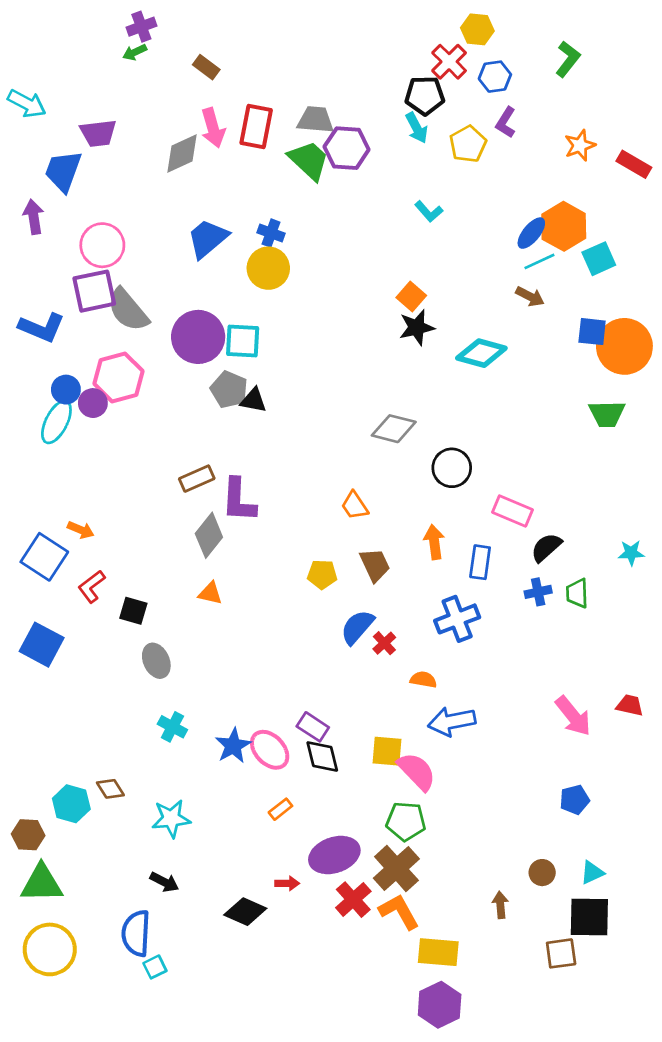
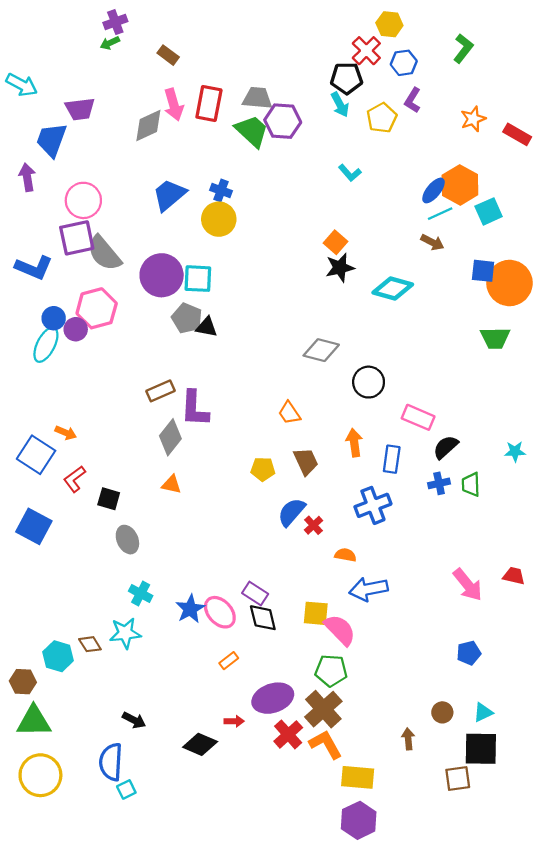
cyan star: (171, 819) -> (125, 633), moved

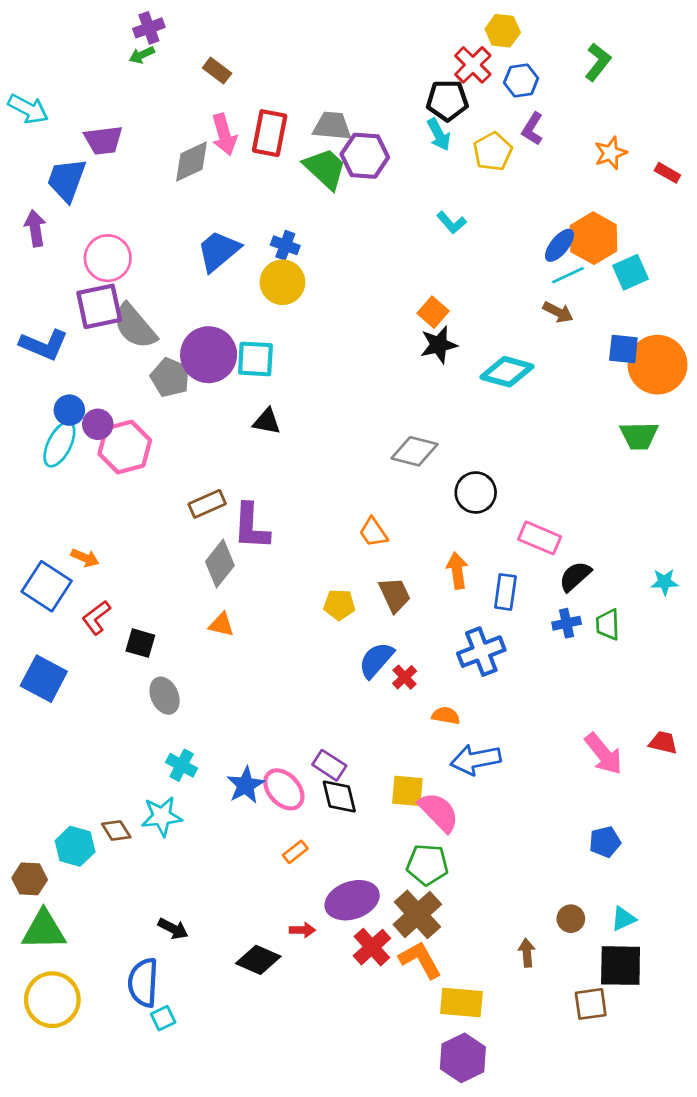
red rectangle: (517, 134) -> (667, 173), size x0.7
pink hexagon: (97, 308) -> (125, 447), moved
gray pentagon: (187, 318) -> (170, 377), moved

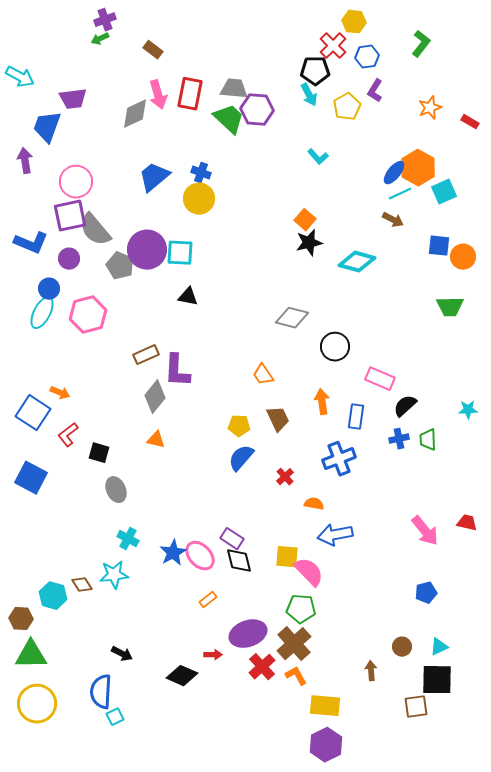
orange circle: (657, 365) -> (463, 257), size x0.6
purple circle: (98, 424) -> (69, 259), moved
blue semicircle: (376, 660) -> (241, 458), moved
orange L-shape: (420, 960) -> (296, 676), size x0.7

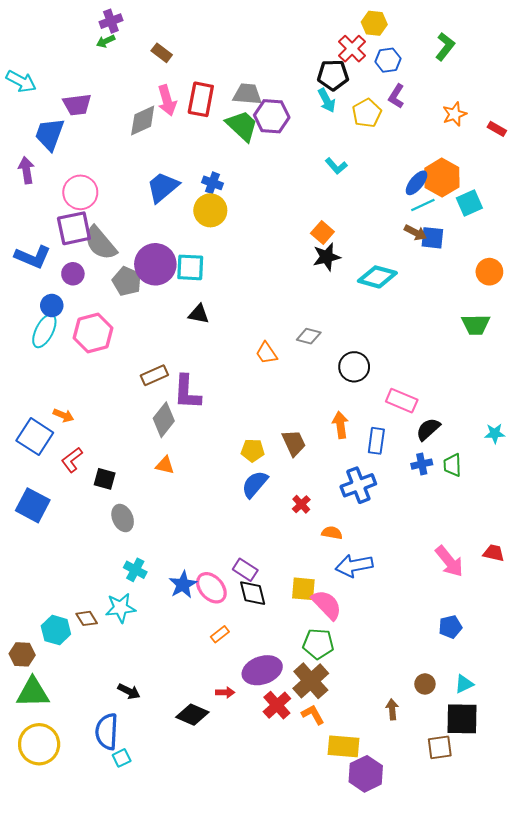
blue square: (439, 246) -> (432, 238), moved
gray diamond: (292, 318) -> (309, 336), size x0.7
orange trapezoid: (263, 375) -> (266, 353), moved
purple hexagon: (326, 745) -> (366, 774), moved

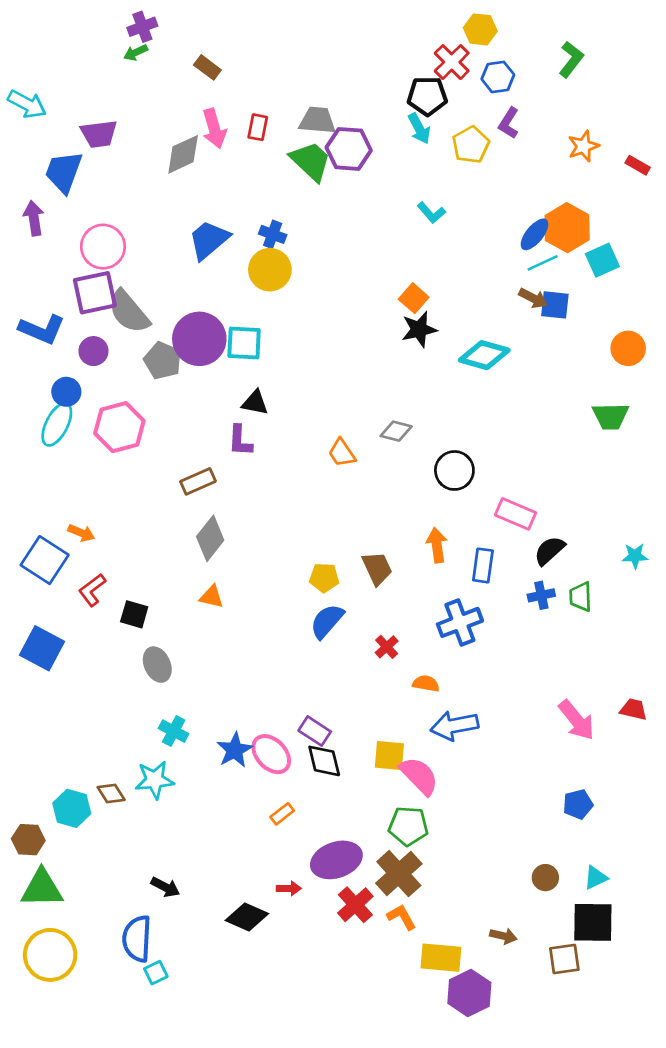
red rectangle: (201, 99) -> (258, 127), size x0.6
purple L-shape: (187, 392) -> (240, 441), moved, size x0.7
brown arrow: (392, 709) -> (503, 936), moved, turned 108

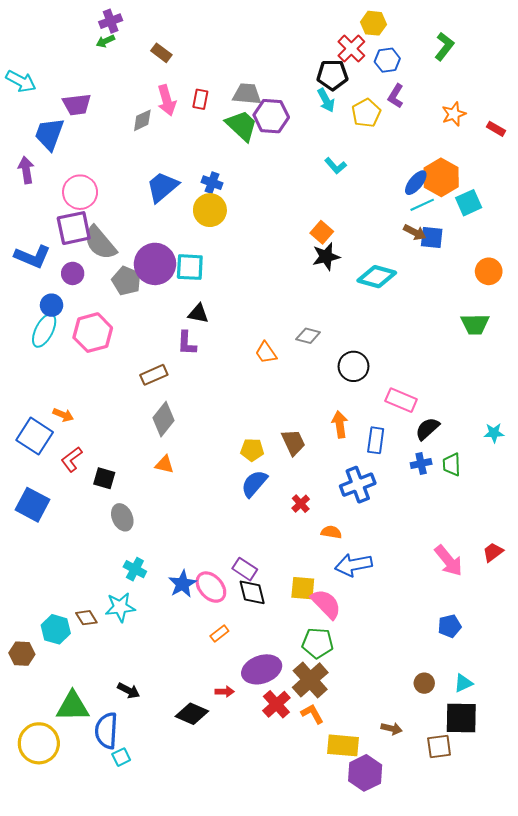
gray diamond: (183, 154) -> (142, 120), size x0.7
red trapezoid: (634, 709) -> (493, 552), turned -50
green triangle: (42, 888) -> (73, 706), moved

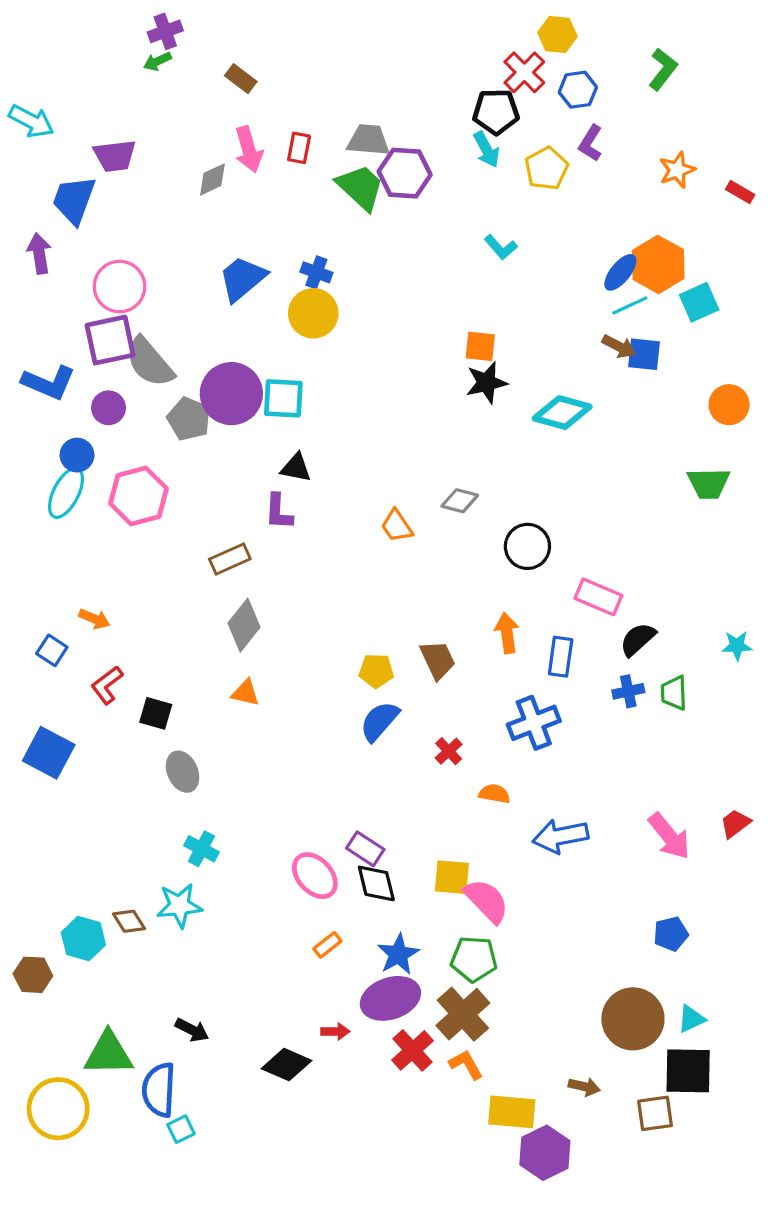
orange square: (322, 232) -> (480, 346), turned -35
blue square: (35, 436) -> (52, 650), size x0.6
blue arrow: (354, 565) -> (561, 836), moved
blue star: (182, 584) -> (398, 954), moved
brown circle: (424, 683) -> (633, 1019), size x2.0

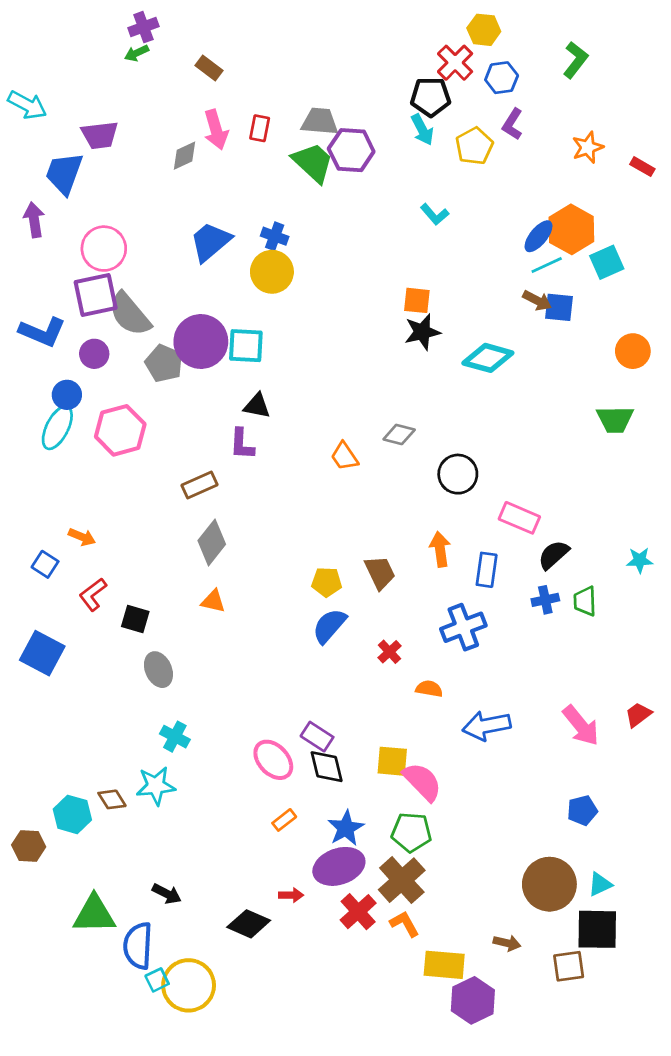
yellow circle: (58, 1109) -> (189, 985), moved

